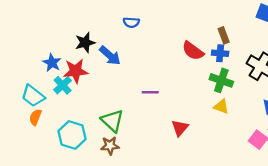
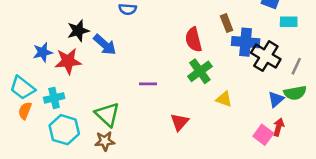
red semicircle: (193, 51) -> (194, 40), turned 40
blue cross: (220, 53) -> (246, 42), moved, size x1.5
blue star: (52, 63) -> (43, 52), turned 30
green cross: (221, 80) -> (200, 71), moved, turned 35
cyan cross: (63, 85) -> (54, 98), moved, turned 30

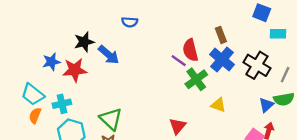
blue cross: (246, 42) -> (222, 59), moved, turned 35
purple line: (148, 84) -> (179, 61), moved, turned 35

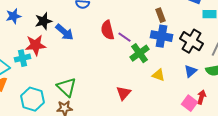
red semicircle: (190, 50) -> (108, 30), moved
blue cross: (222, 59) -> (162, 36), turned -30
blue star: (51, 62) -> (14, 16), moved
cyan cross: (62, 104) -> (22, 58), moved
blue triangle: (266, 105) -> (190, 71), moved

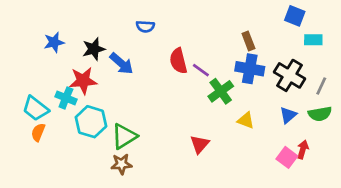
cyan cross: (22, 58) -> (66, 98), turned 35
green triangle: (66, 87) -> (124, 136), turned 45
cyan hexagon: (32, 99) -> (91, 122), moved

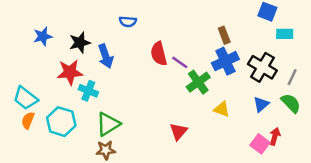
blue arrow: (121, 64) -> (106, 56), turned 30
blue cross: (250, 69) -> (225, 61), turned -35
cyan cross: (66, 98) -> (88, 91), moved
green semicircle: (320, 114) -> (291, 103), turned -125
cyan hexagon: (91, 122) -> (61, 122), moved

